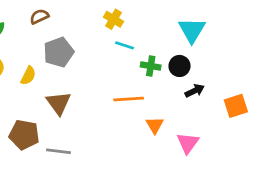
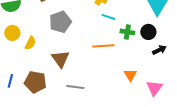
yellow semicircle: (28, 76) -> (30, 43), moved
orange line: (129, 99) -> (103, 46), moved
gray line: (59, 151) -> (75, 87), moved

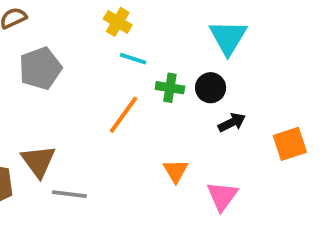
orange line: (103, 46) -> (123, 115), turned -50
brown triangle: (60, 59) -> (38, 161), moved

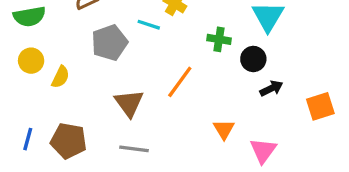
cyan line: (133, 59) -> (149, 25), moved
green cross: (170, 88) -> (219, 39), moved
brown triangle: (38, 161) -> (129, 103), moved

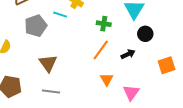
black circle: (253, 59) -> (145, 34), moved
orange line: (180, 82) -> (101, 50), moved
black arrow: (271, 88) -> (128, 54), moved

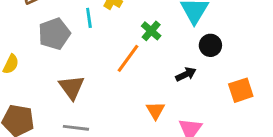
cyan line: (60, 15) -> (89, 18), turned 64
green cross: (104, 24) -> (151, 31), turned 32
orange line: (101, 50) -> (128, 58), moved

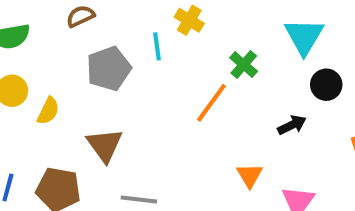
brown triangle: (72, 87) -> (105, 145), moved

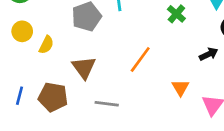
orange line: (211, 103) -> (140, 59), moved

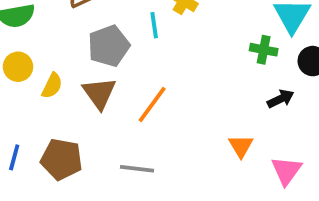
green cross: (176, 14) -> (264, 50), moved, turned -30
orange line: (140, 59) -> (152, 105), moved
brown triangle: (84, 68) -> (99, 93), moved

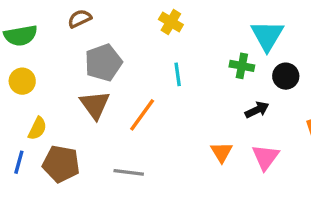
cyan line: (154, 25) -> (178, 74), moved
yellow semicircle: (52, 86) -> (37, 128), moved
pink triangle: (286, 171) -> (265, 157), moved

